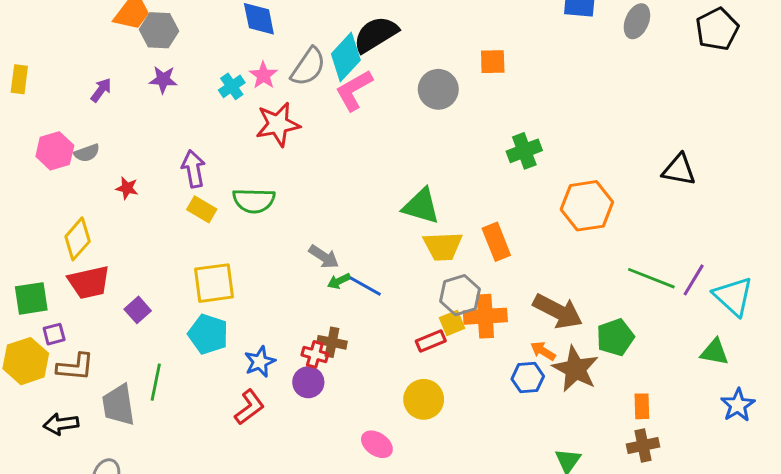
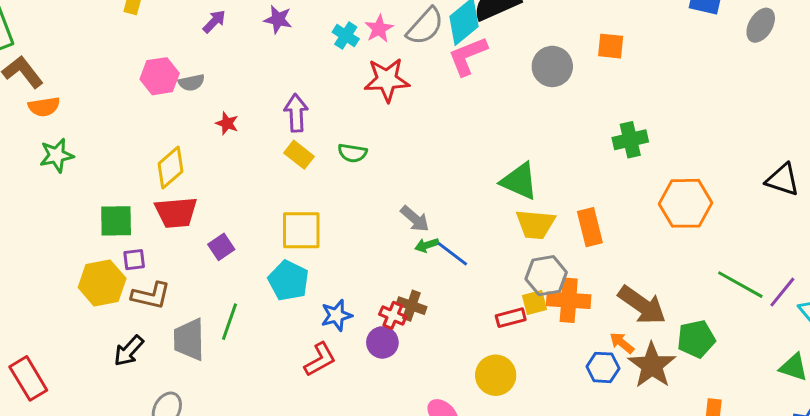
cyan cross: (232, 86) -> (346, 36), turned -30
green semicircle: (254, 201) -> (352, 153), size x0.7
black arrow: (61, 424) -> (129, 351), turned -48

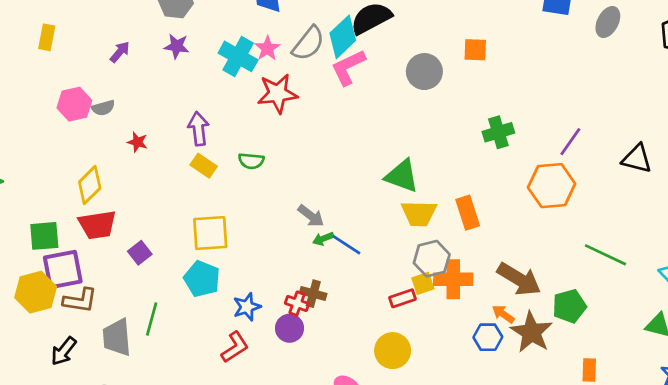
cyan cross: (346, 36) -> (238, 56), size x1.6
purple square: (134, 260) -> (63, 269), size x2.0
purple line: (782, 292) -> (570, 142), moved

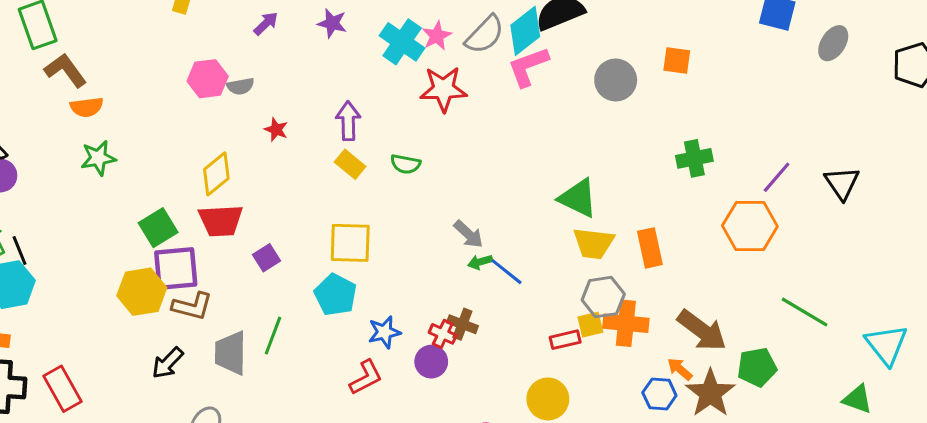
black triangle: (637, 159) -> (842, 183), moved, turned 36
green square: (44, 236) -> (158, 228), turned -32

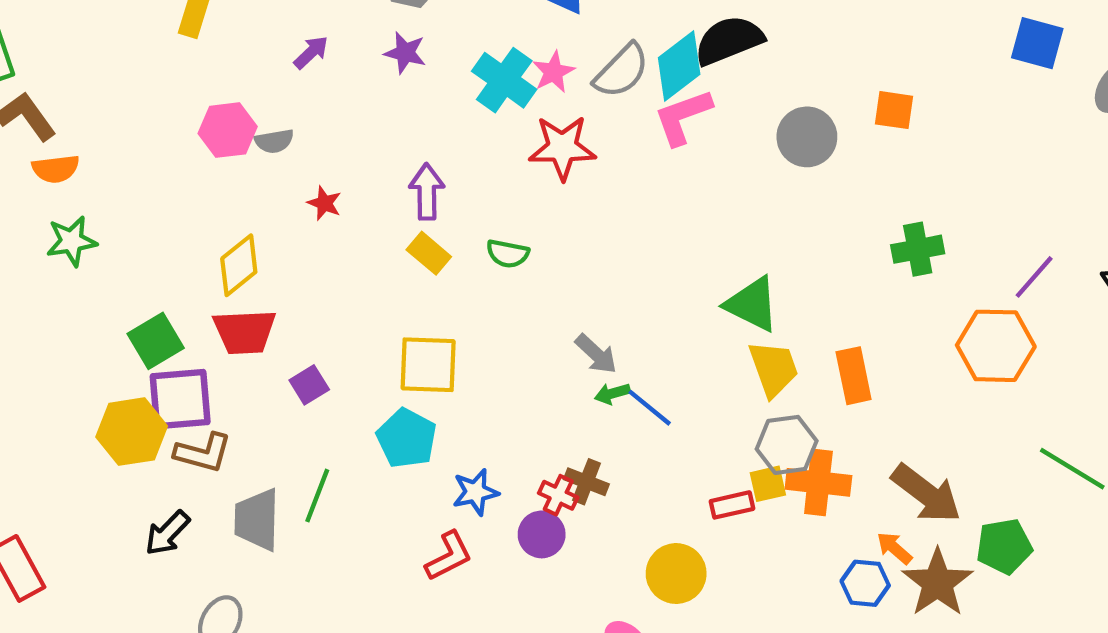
yellow trapezoid: (594, 243) -> (774, 369), turned -117
yellow circle: (548, 399) -> (676, 574), moved

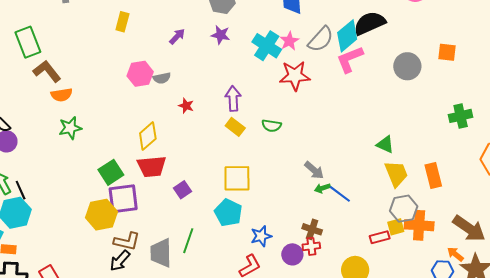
green triangle: (752, 304) -> (385, 144), size x0.7
brown L-shape: (203, 453) -> (127, 241), moved
red cross: (558, 495) -> (311, 246), moved, turned -30

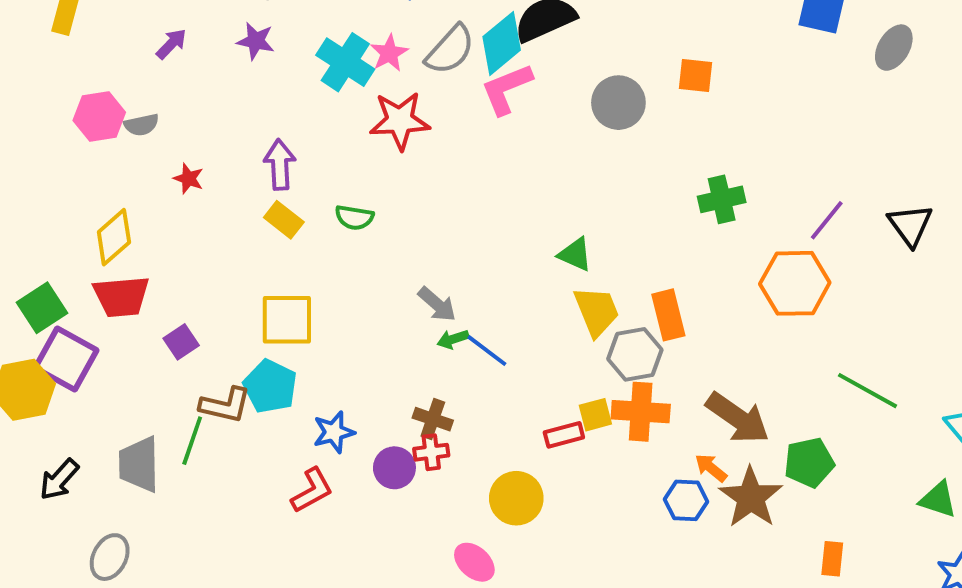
purple square: (123, 199) -> (66, 359), turned 36
gray hexagon: (404, 209) -> (635, 354), moved
brown L-shape: (127, 241) -> (225, 405), moved

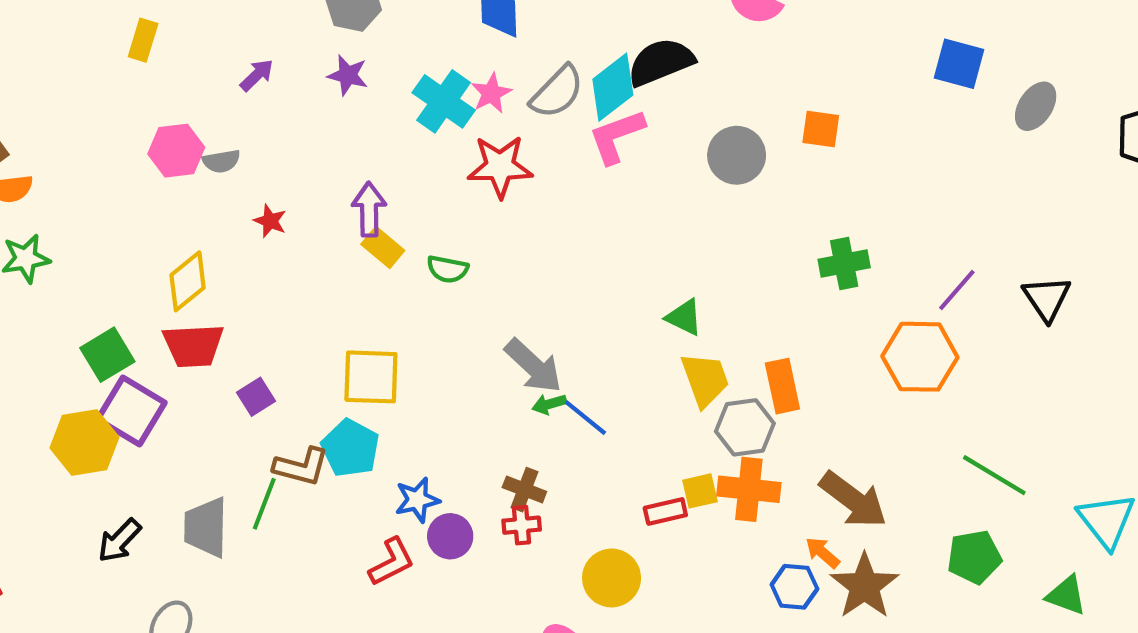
yellow rectangle: (284, 220) -> (383, 247), moved
gray arrow: (437, 304) -> (533, 366), size x1.4
green pentagon: (809, 463) -> (974, 557), moved
purple circle: (394, 468) -> (450, 536), moved

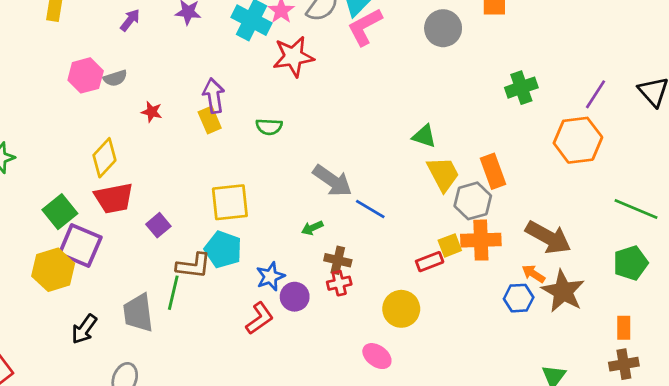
yellow rectangle: (383, 247) -> (210, 120), moved, turned 35
green arrow: (549, 404) -> (312, 228), moved

